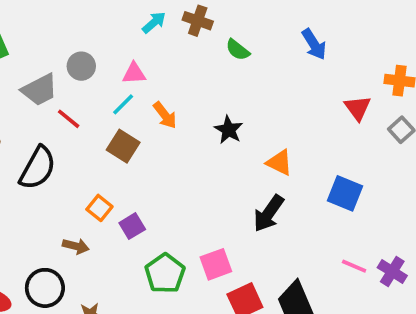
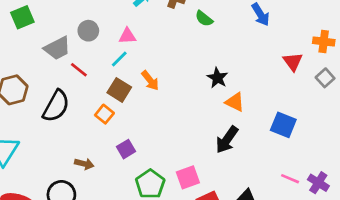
orange arrow: (165, 115) -> (150, 80), moved
black star: (229, 130) -> (217, 78), moved
orange square: (99, 208) -> (104, 114), moved

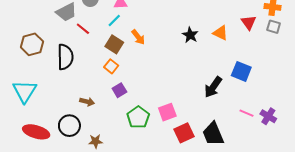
gray square: (325, 78) -> (274, 27), moved, turned -32
orange triangle: (235, 102) -> (220, 33), moved
black semicircle: (56, 106) -> (65, 57), turned -30
orange square: (104, 114) -> (111, 66), moved
black arrow: (227, 140) -> (213, 87), moved

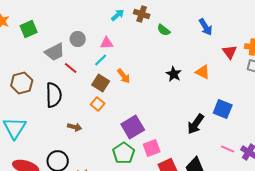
red triangle: (249, 23) -> (230, 52), moved
purple square: (119, 90) -> (133, 127), moved, size x1.6
brown arrow: (87, 102) -> (75, 127), moved

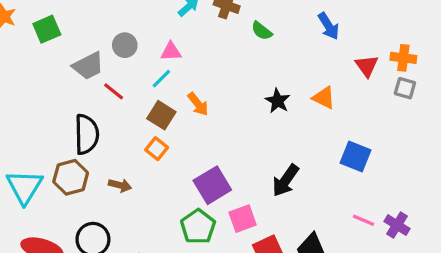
brown hexagon: (22, 83) -> (71, 177), moved
black arrow: (196, 124) -> (286, 180), moved

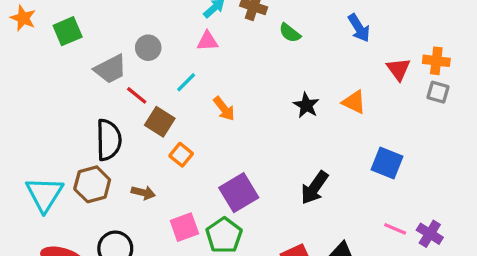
pink triangle: (171, 52) -> (207, 41), moved
brown square: (161, 115) -> (160, 122), moved
pink square: (243, 219) -> (184, 227), moved

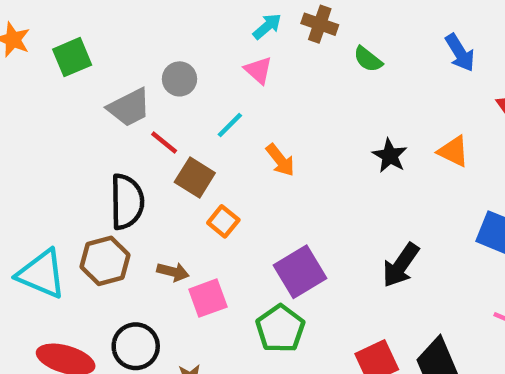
pink triangle: (207, 41) -> (258, 70), turned 45
cyan triangle: (44, 194) -> (41, 274), turned -39
pink square: (184, 227) -> (208, 298), moved

